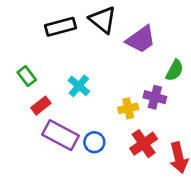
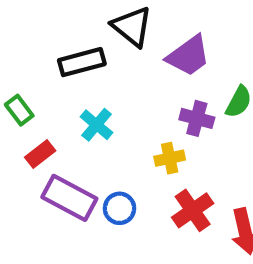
black rectangle: (61, 27) -> (82, 62), moved
purple cross: (155, 97) -> (197, 118), moved

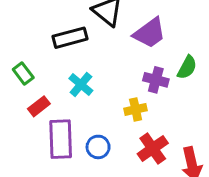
purple rectangle: (69, 198) -> (61, 139), turned 60

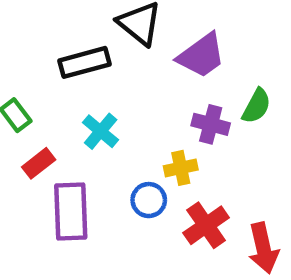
blue circle: (98, 147) -> (149, 200), moved

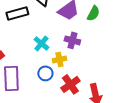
green semicircle: (256, 106) -> (93, 13), moved
cyan cross: (101, 131) -> (41, 43), moved

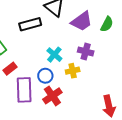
blue circle: (45, 73) -> (45, 76), moved
red cross: (70, 84) -> (52, 96), moved

